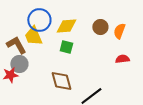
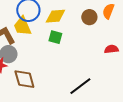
orange semicircle: (119, 31) -> (108, 11), moved
brown diamond: (61, 81) -> (24, 79), moved

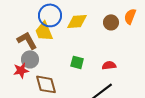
green square: (55, 37) -> (77, 62), moved
red semicircle: (111, 49) -> (109, 65), moved

